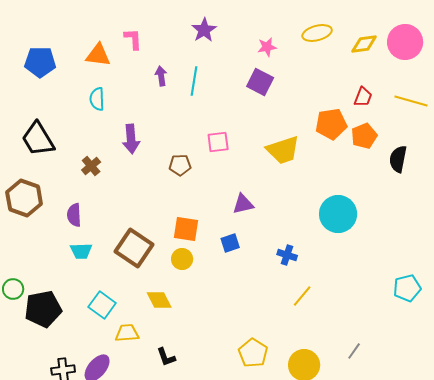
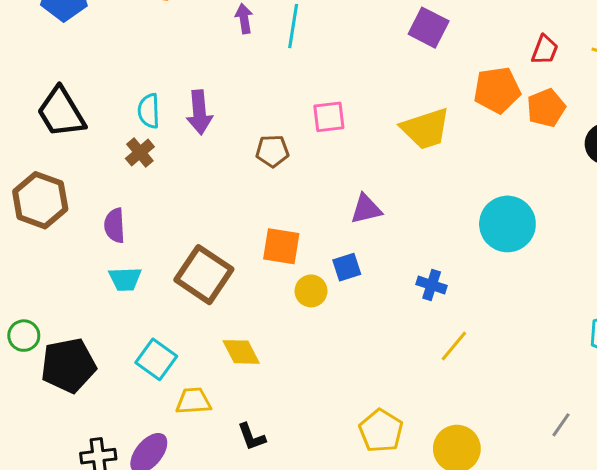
purple square: (260, 82) -> (429, 28), moved
cyan semicircle: (97, 99) -> (149, 111), moved
yellow circle: (182, 259) -> (311, 291), moved
gray line: (354, 351) -> (561, 425), moved

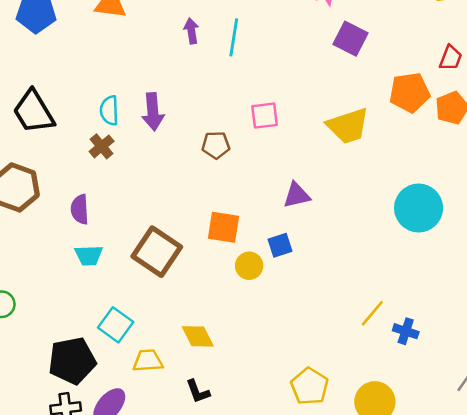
blue cross: (432, 285) -> (406, 331), moved
yellow diamond: (241, 352) -> (198, 336), moved
black pentagon: (68, 365) -> (72, 361), moved

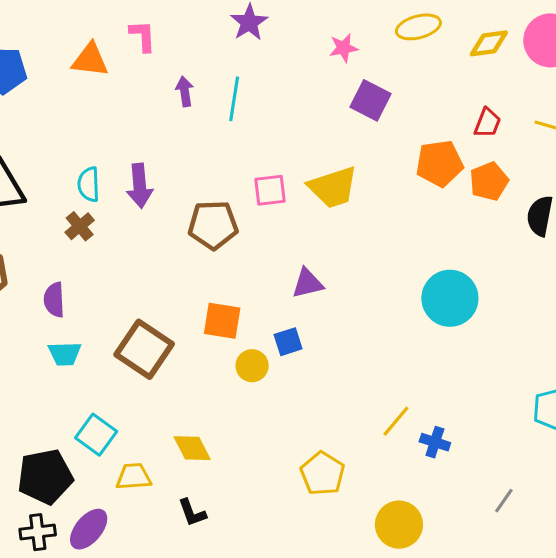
yellow trapezoid: (348, 126) -> (333, 187), moved
brown pentagon: (216, 145) -> (213, 225), size x1.5
yellow pentagon: (309, 386) -> (323, 474), moved

